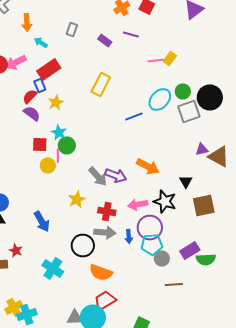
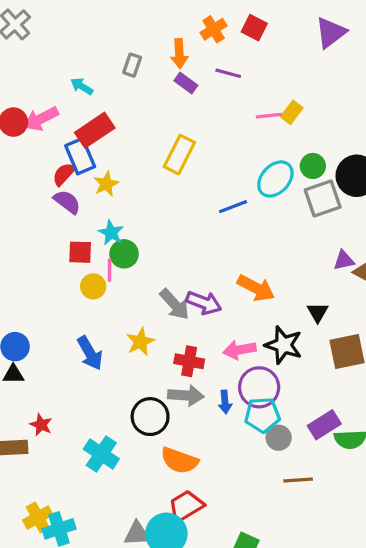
orange arrow: (27, 22) -> (179, 54), moved
blue rectangle: (40, 86) -> (80, 156), size x1.5
blue arrow: (42, 222) -> (90, 353), moved

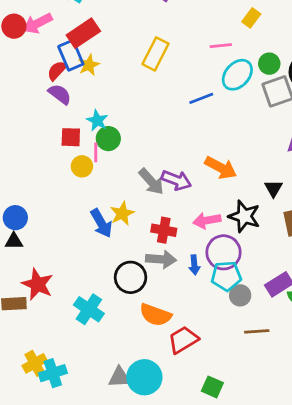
pink line: (269, 116) -> (221, 46), moved
yellow star: (106, 184) -> (89, 65), moved
blue arrow: (90, 353) -> (101, 223), moved
red star: (41, 425) -> (38, 284), size x1.6
red trapezoid: (186, 506) -> (183, 340), moved

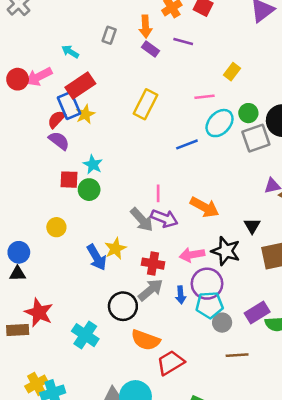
green circle: (108, 139) -> (89, 190), moved
pink line: (96, 152) -> (158, 193), moved
yellow circle: (82, 166) -> (56, 227), moved
gray arrow: (161, 259) -> (151, 290), turned -44

